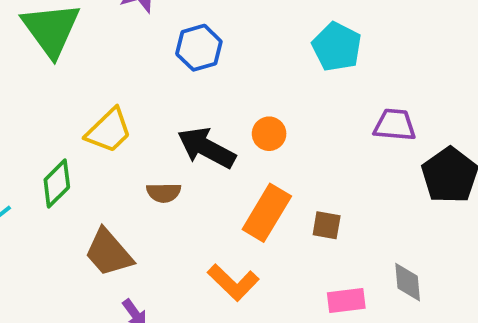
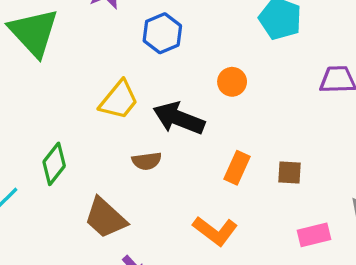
yellow trapezoid: (109, 131) -> (119, 100), moved
orange circle: (269, 134) -> (232, 82), moved
orange rectangle: (267, 213) -> (237, 168), size x0.7

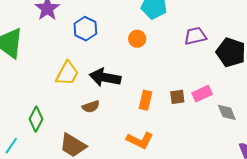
orange circle: (232, 82) -> (137, 39), moved
pink rectangle: (314, 235) -> (202, 94), moved

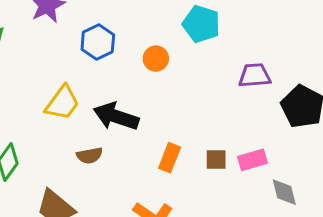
orange circle: (137, 39) -> (156, 59), moved

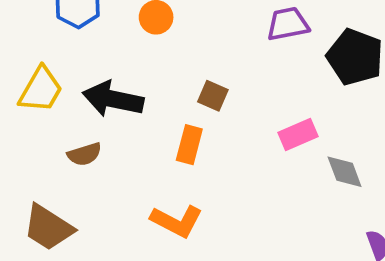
brown square: (216, 160) -> (213, 96), moved, turned 30

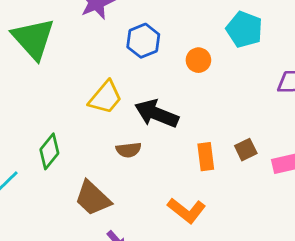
brown square: (213, 96) -> (246, 150), moved, turned 30
orange rectangle: (189, 145) -> (206, 157), turned -32

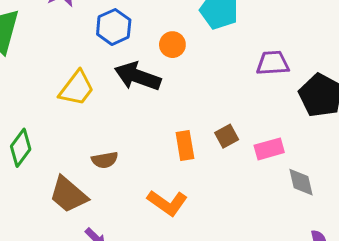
black arrow: (157, 114) -> (138, 76), moved
brown semicircle: (129, 150) -> (105, 160), moved

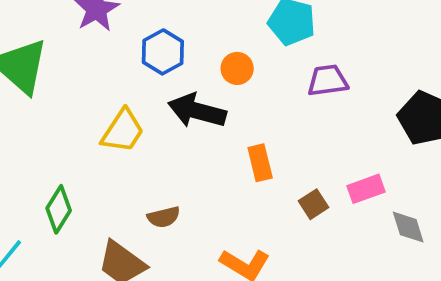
purple trapezoid: (273, 63) -> (328, 81), moved
brown square: (227, 136) -> (313, 204), moved
orange rectangle: (185, 146) -> (260, 163), moved

